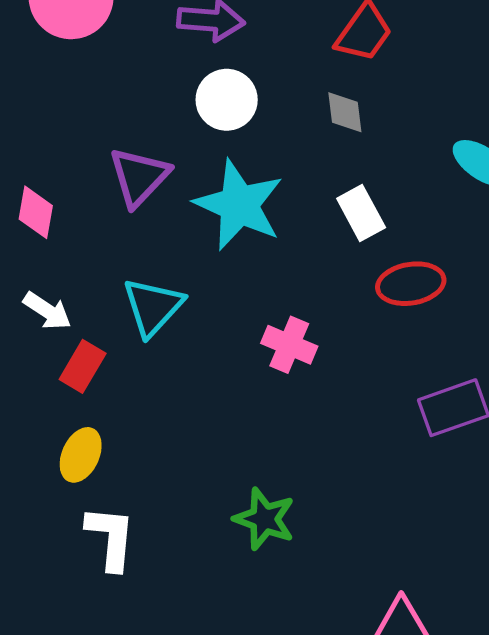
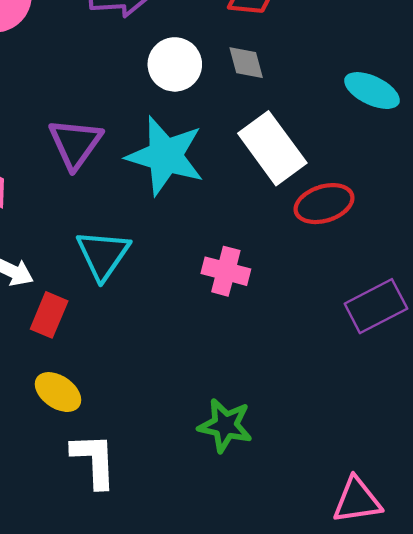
white circle: (227, 100) -> (175, 64), moved
white rectangle: (361, 213) -> (272, 148), size x1.5
yellow ellipse: (81, 455) -> (58, 392), turned -72

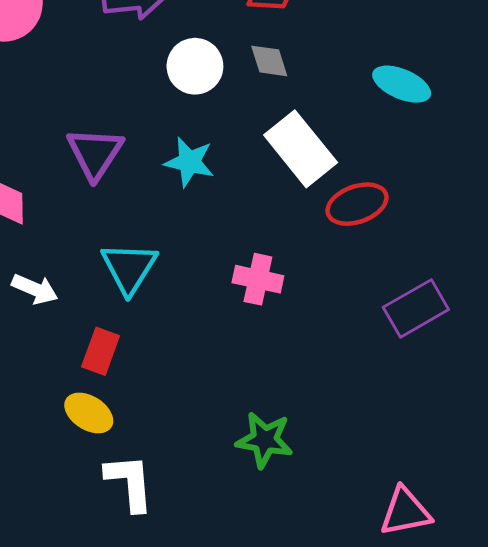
cyan star: (165, 156) -> (189, 162), size x0.6
red rectangle: (49, 315) -> (101, 351), moved

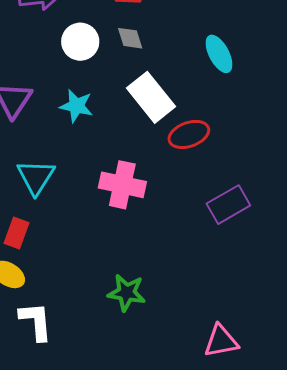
cyan ellipse: (402, 84) -> (219, 54), turned 39
pink cross: (258, 279) -> (122, 185), size x1.4

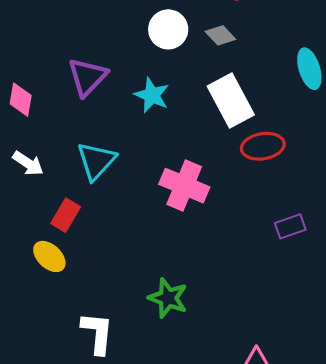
gray diamond: (130, 38) -> (220, 35), turned -36
purple rectangle: (228, 205) -> (290, 226), size x0.7
white L-shape: (36, 321) -> (97, 333), moved

